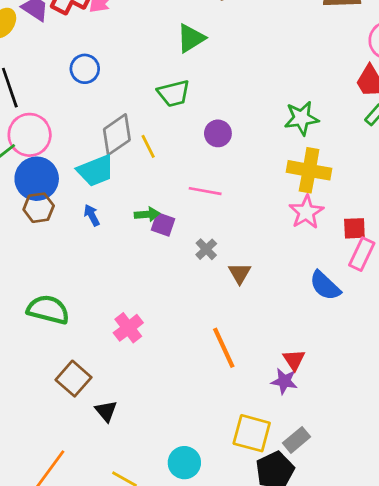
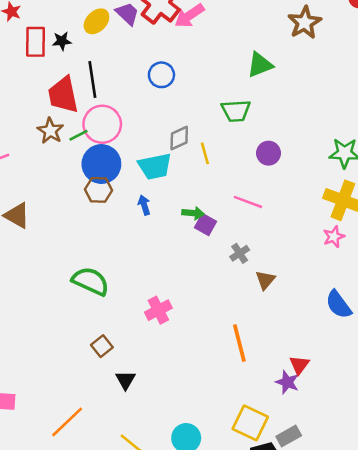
gray diamond: (117, 135) -> (179, 138), size x0.7
pink star: (306, 212) -> (334, 237), size x0.7
brown square: (73, 379) -> (102, 346), size x0.7

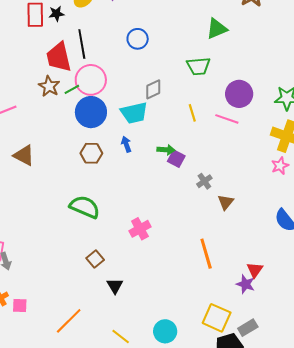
yellow line: (205, 153) -> (192, 113), moved
purple circle: (268, 153) -> (239, 94), moved, size x1.4
brown hexagon: (98, 190) -> (91, 153), moved
pink line: (248, 202) -> (227, 119), moved

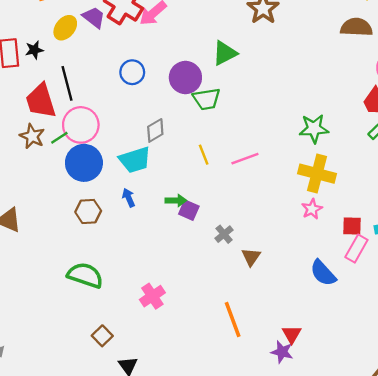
purple circle: (239, 94) -> (185, 78), moved
pink line: (227, 119) -> (245, 159), turned -35

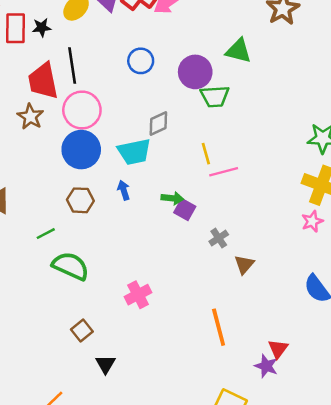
green triangle: (225, 53) -> (238, 51), turned 36
green line: (59, 138) -> (46, 234), moved
pink line: (245, 159) -> (224, 172), moved

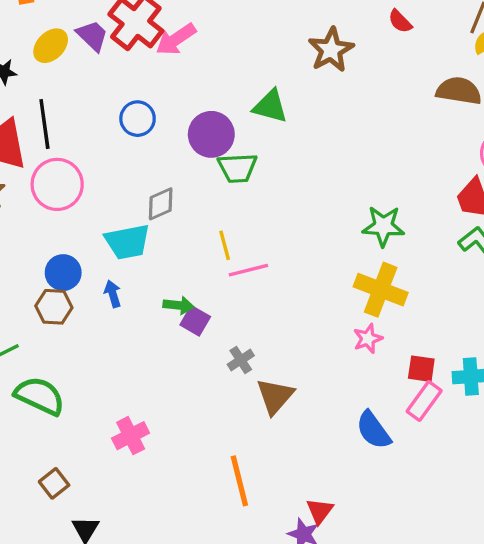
blue circle: (81, 150) -> (63, 273), moved, size x0.7
brown triangle: (244, 264) -> (275, 396), size x1.4

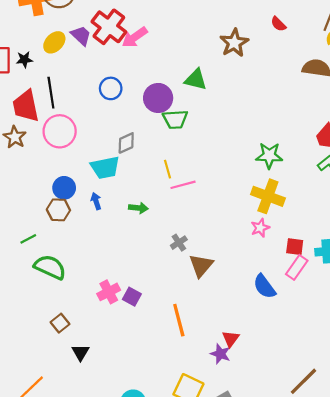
purple square: (195, 321) -> (132, 297), moved

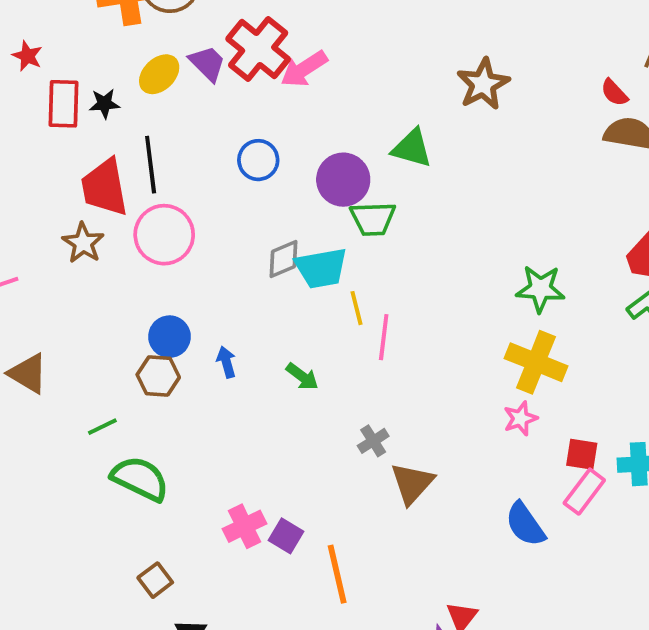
red semicircle: (278, 24) -> (614, 93), moved
cyan trapezoid: (105, 168) -> (321, 268), moved
pink line: (183, 185) -> (384, 337), turned -70
green arrow: (138, 208) -> (302, 377), turned 30
orange line: (179, 320) -> (337, 574), moved

